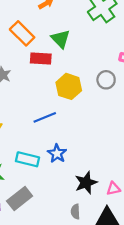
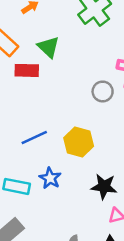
yellow hexagon: (69, 86) -> (79, 142), moved
black star: (86, 183) -> (104, 187), moved, turned 30

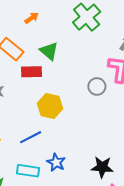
blue line: (34, 138) -> (31, 137), moved
yellow hexagon: (79, 142) -> (50, 106), moved

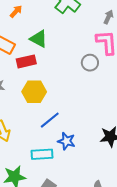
yellow hexagon: (50, 106) -> (34, 92), moved
blue line: (31, 137) -> (50, 120), moved

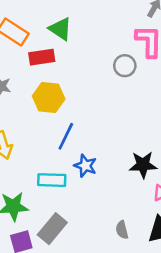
blue line: (50, 120) -> (66, 136), turned -30

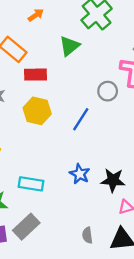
green triangle: (60, 29) -> (69, 46), moved, turned 40
blue line: (66, 136) -> (81, 119), moved
blue star: (85, 166) -> (80, 174), moved

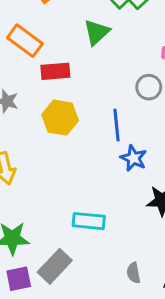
blue line: (81, 119) -> (117, 125), turned -35
blue star: (80, 174) -> (134, 158), moved
cyan rectangle: (31, 184) -> (89, 221), moved

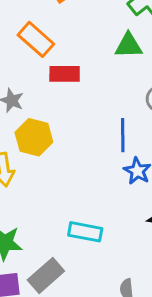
green triangle: (97, 32) -> (129, 46), moved, turned 36
yellow hexagon: (60, 118) -> (34, 137), moved

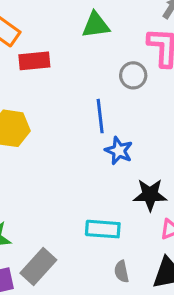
cyan rectangle: (85, 232) -> (103, 229), moved

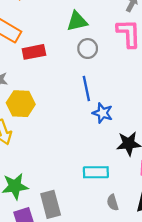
gray circle: (133, 75) -> (88, 49), moved
gray rectangle: (38, 267) -> (51, 204), turned -52

